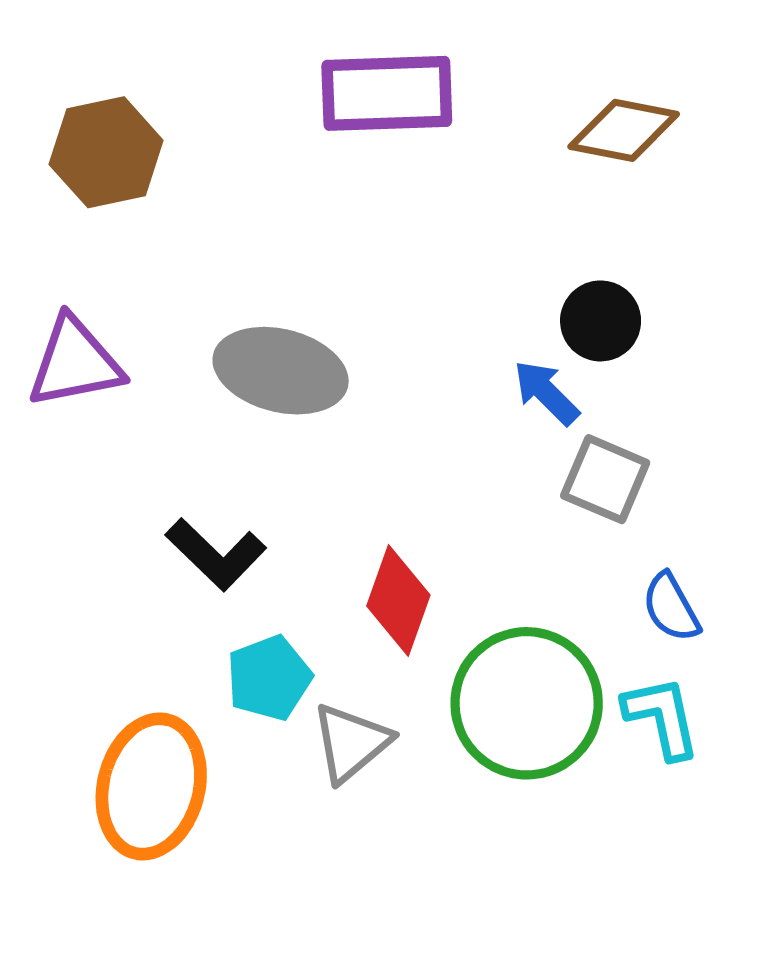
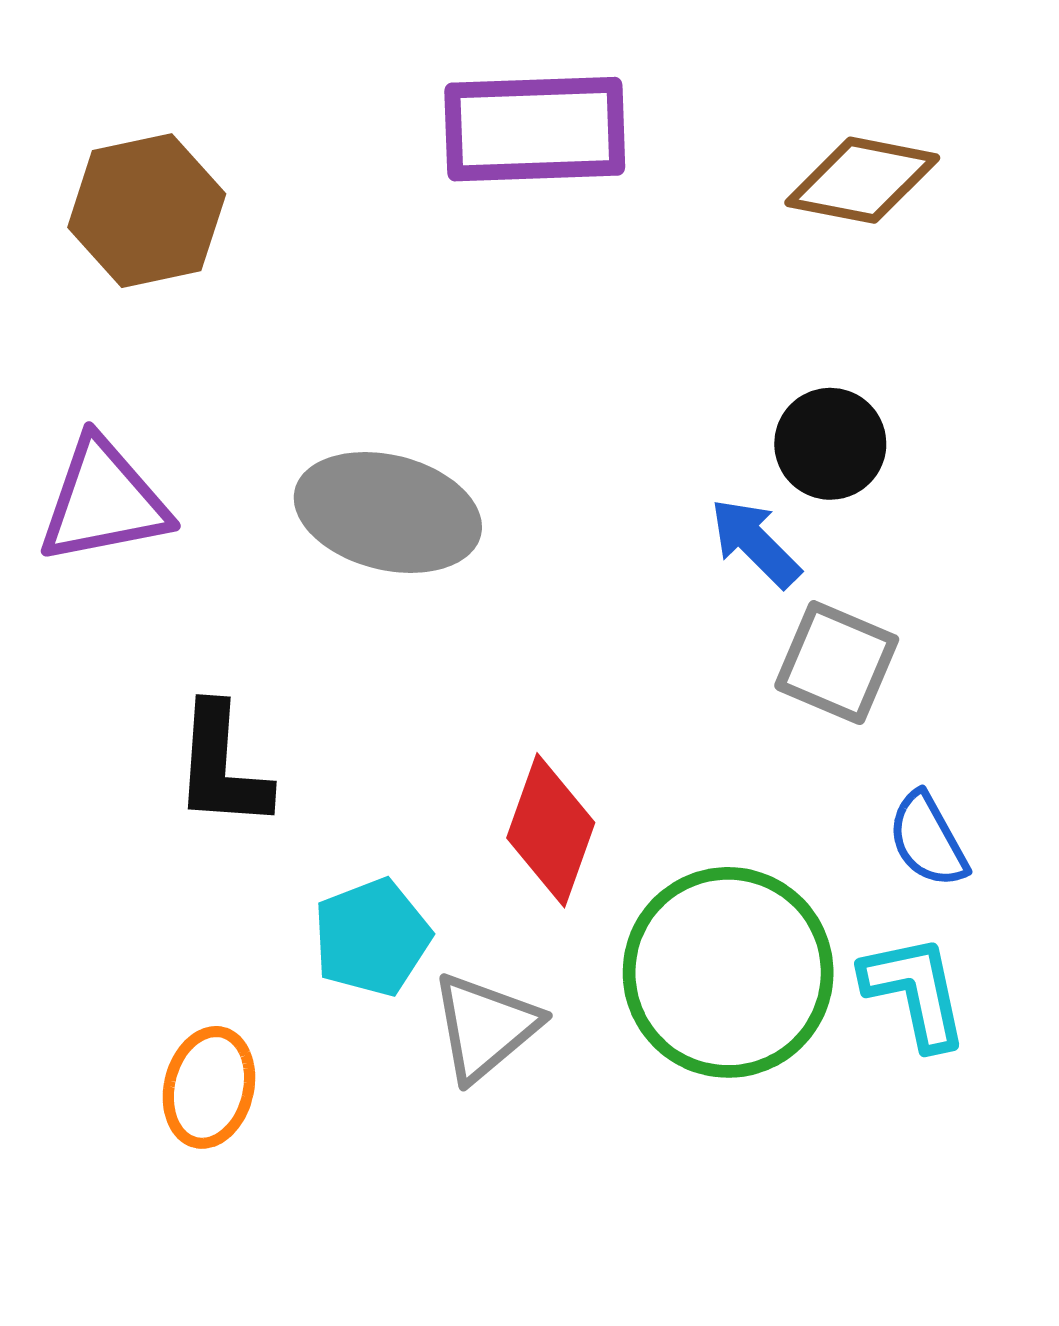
black L-shape: (216, 554) -> (222, 766), moved, turned 50
orange ellipse: (151, 786) -> (209, 1087), size x0.6

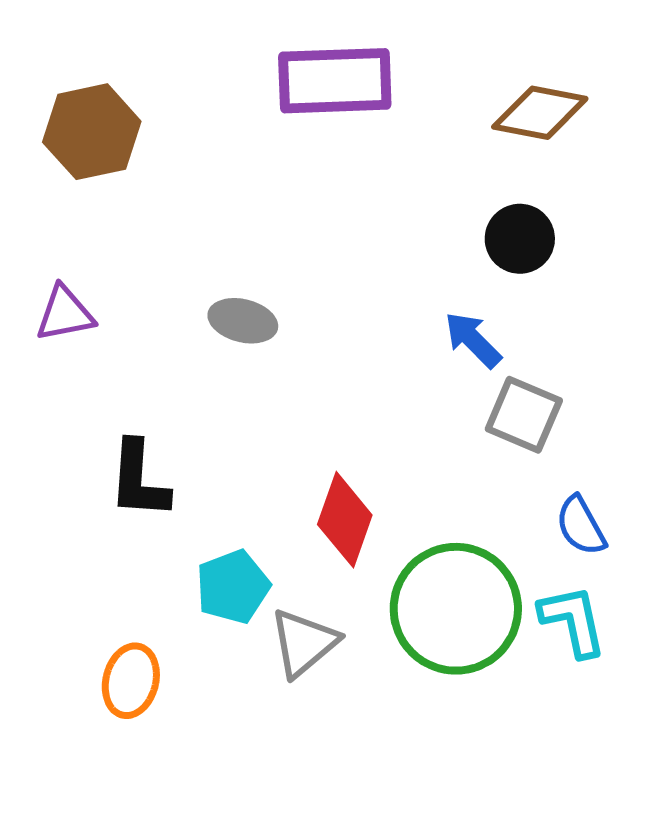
black circle: (830, 444) -> (520, 239), moved
purple triangle: (104, 501) -> (65, 314), size x0.7
gray ellipse: (388, 512) -> (243, 321), size x0.6

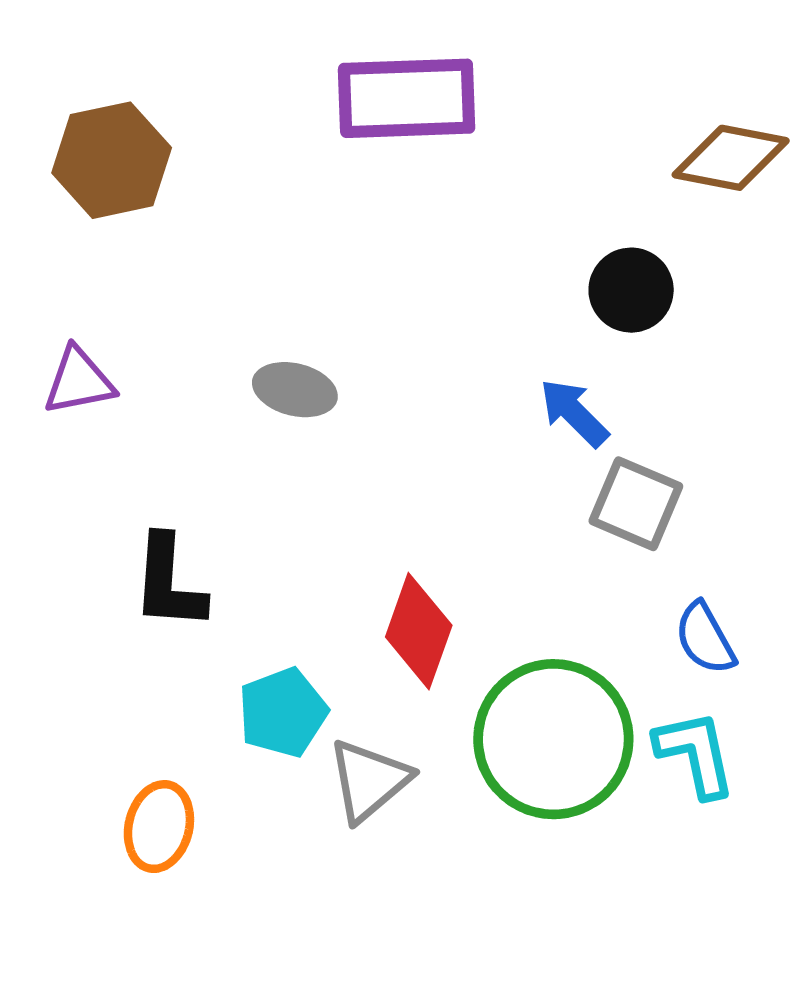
brown diamond: (540, 113) -> (731, 158), moved

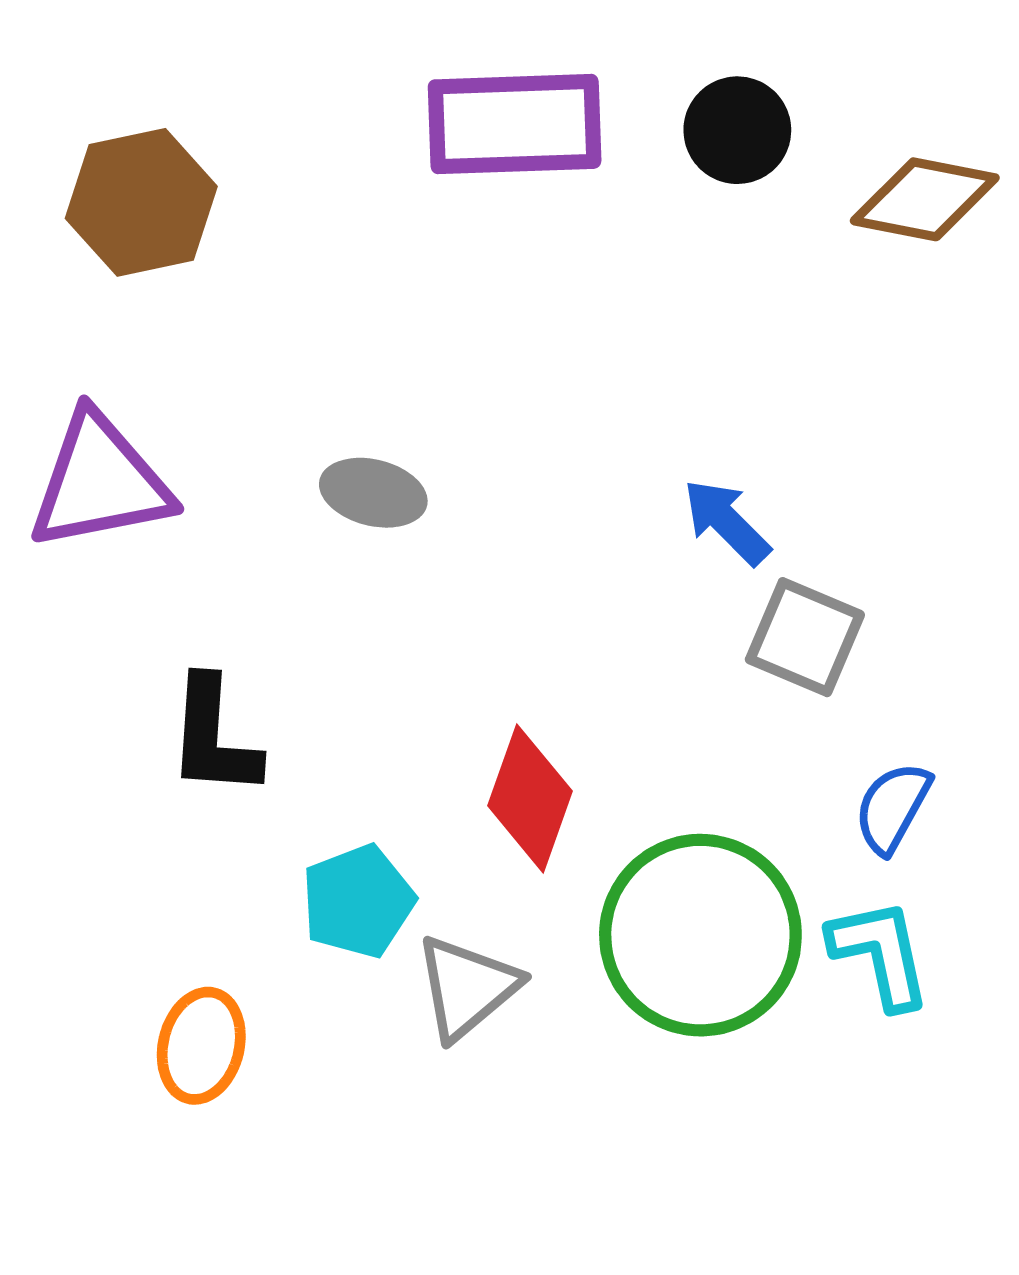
black circle: (631, 290) -> (737, 130), moved
purple triangle: (79, 381) -> (100, 482), size x1.6
blue semicircle: (705, 638) -> (892, 808), turned 58

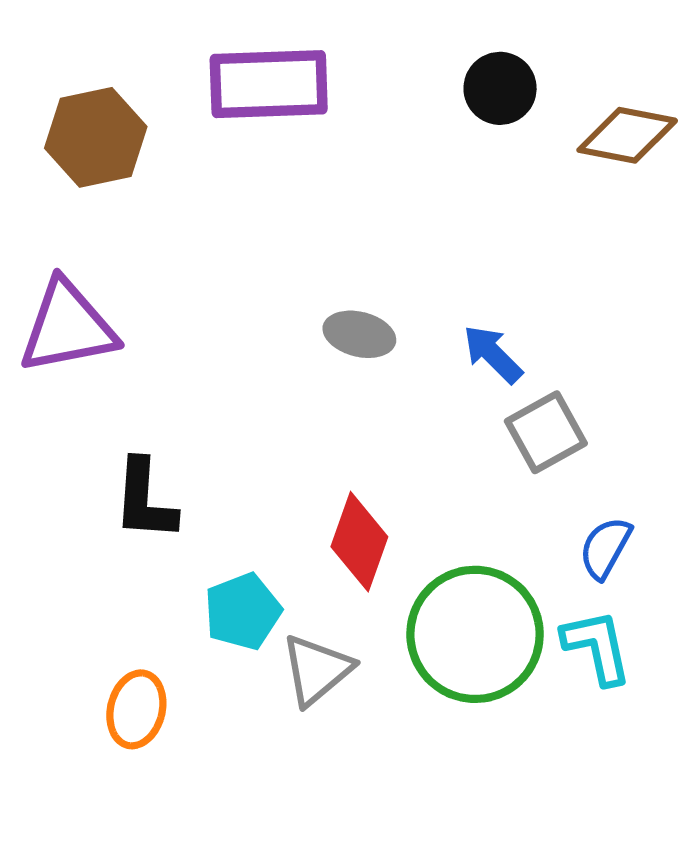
purple rectangle: (515, 124) -> (269, 84), moved
gray ellipse: (373, 493) -> (359, 334), moved
gray square: (805, 637) -> (546, 432), turned 38

